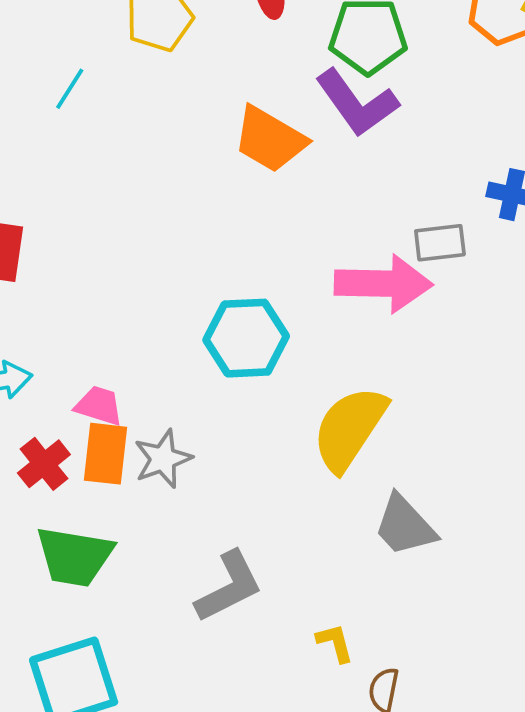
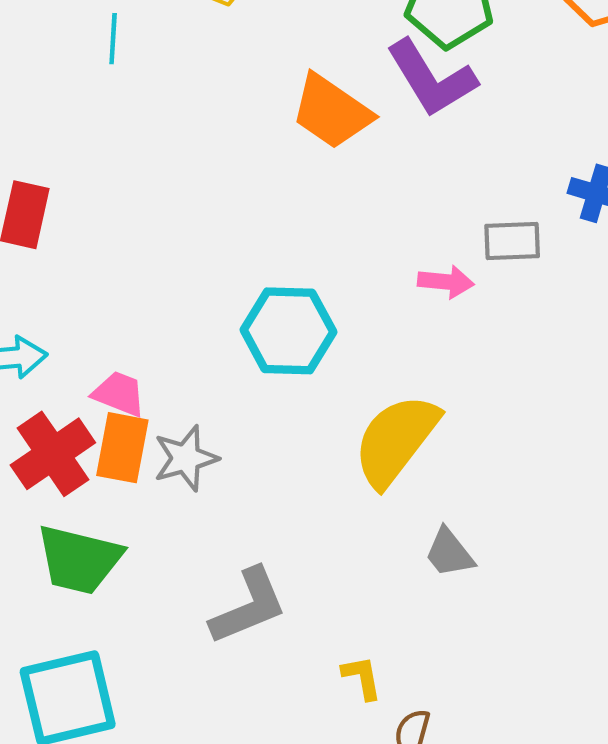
cyan line: (70, 89) -> (113, 39), turned -33
pink arrow: (383, 284) -> (446, 282), size x0.5
red cross: (44, 464) -> (53, 454), size x1.4
gray trapezoid: (405, 526) -> (449, 553), size x0.7

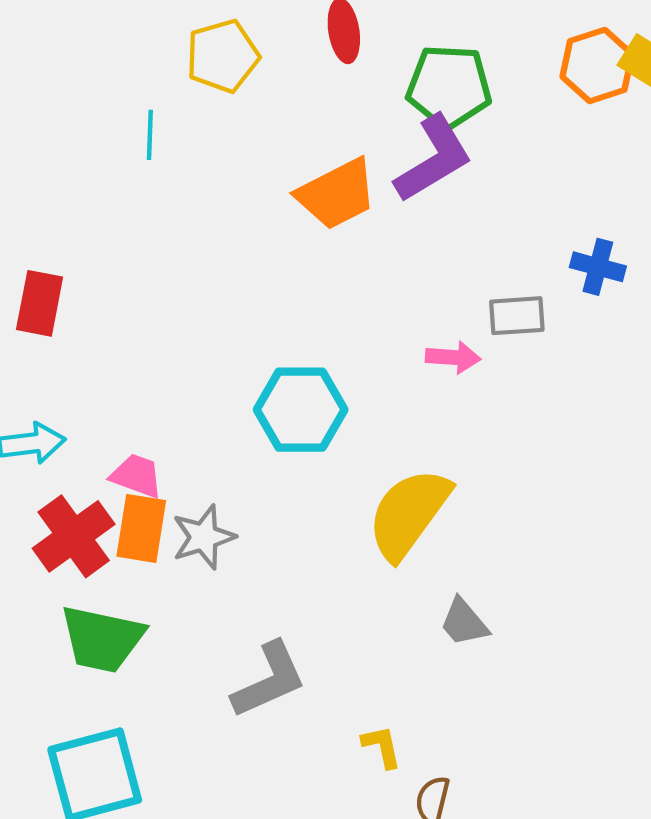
cyan line: (113, 39) -> (150, 135), moved
purple L-shape: (431, 78) -> (433, 159), turned -88
orange trapezoid: (331, 112) -> (337, 194), turned -60

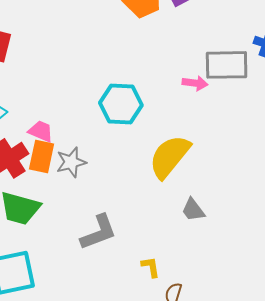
gray rectangle: (517, 316) -> (227, 65), size x1.6

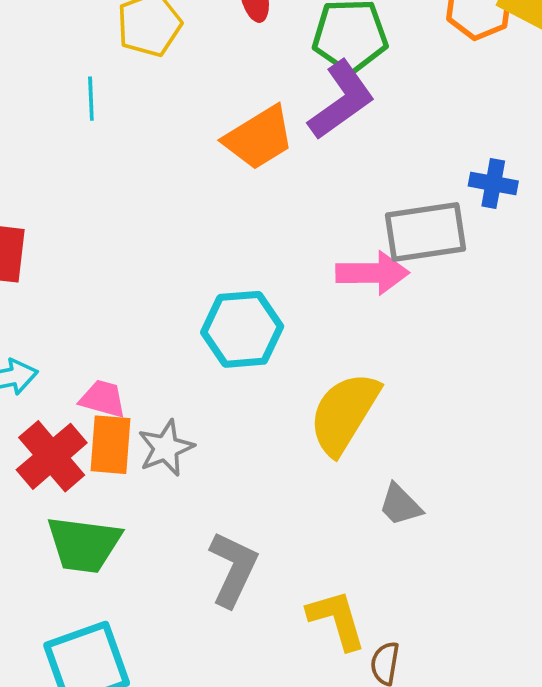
pink arrow: (195, 83) -> (372, 273), size x1.5
gray L-shape: (99, 232) -> (233, 569), turned -36
yellow L-shape: (151, 267) -> (337, 620), size x1.6

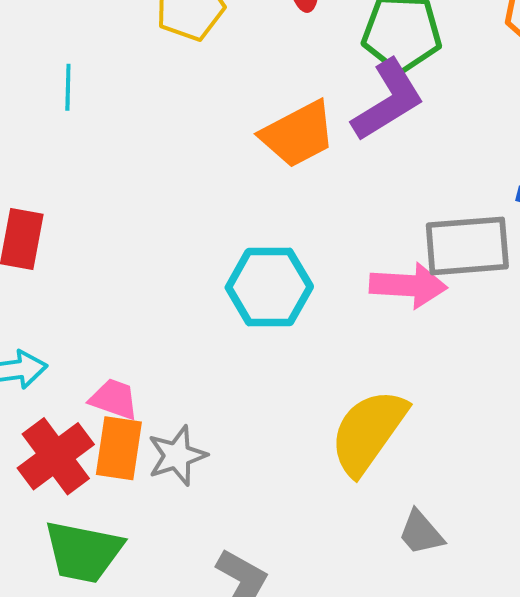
cyan line: (91, 99) -> (68, 87), moved
cyan hexagon: (242, 329) -> (269, 287), moved

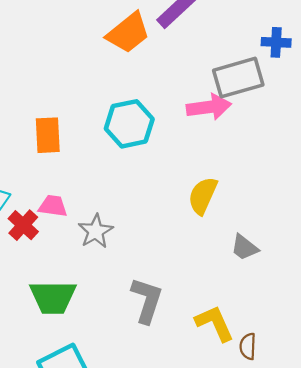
yellow semicircle: (368, 432) -> (203, 196), size x0.7
orange rectangle: (119, 448) -> (48, 135), moved
red cross: (56, 456) -> (23, 225), moved, size x0.7

